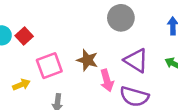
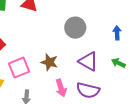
pink arrow: (107, 81) -> (61, 88), moved

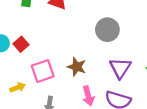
purple triangle: (88, 61) -> (120, 68), turned 30

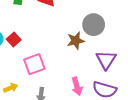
brown star: (77, 67) -> (76, 41), moved, turned -30
yellow arrow: (18, 88) -> (11, 88), moved

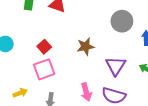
gray circle: (94, 25) -> (122, 21), moved
red square: (14, 40) -> (44, 47), moved

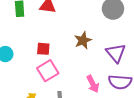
red square: (44, 47) -> (43, 49), turned -32

